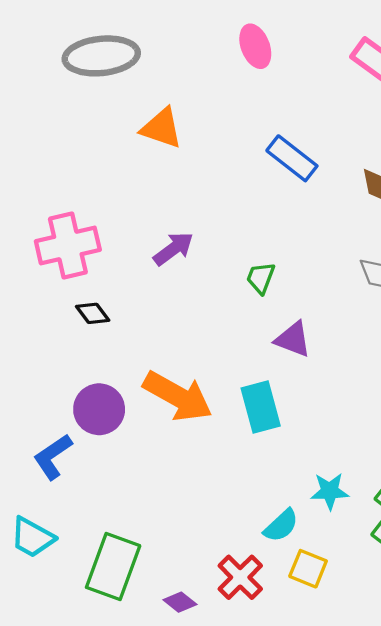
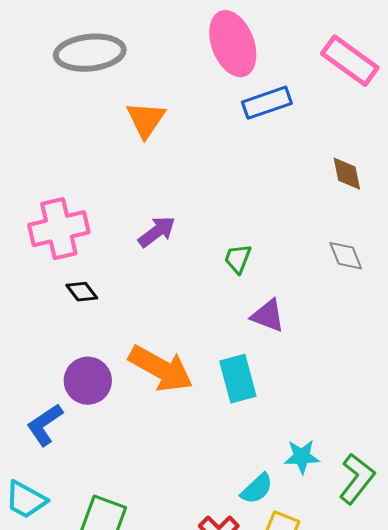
pink ellipse: (255, 46) -> (233, 44), size x1.6
orange triangle: (162, 128) -> (146, 120), turned 45
blue rectangle: (292, 158) -> (267, 103), moved, turned -57

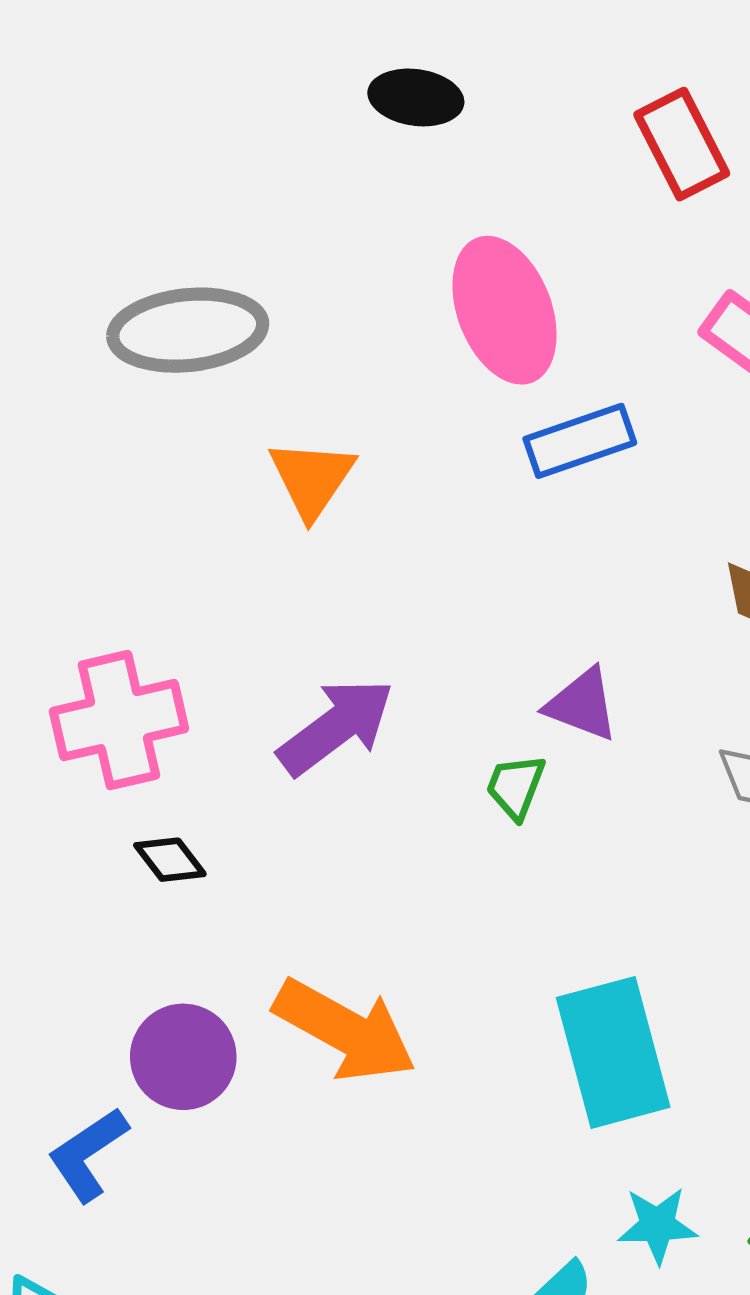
purple arrow: (157, 232) -> (336, 727), size x1.4
purple triangle: (268, 316) -> (582, 705), moved
cyan rectangle: (238, 379) -> (613, 1052), moved, size x1.4

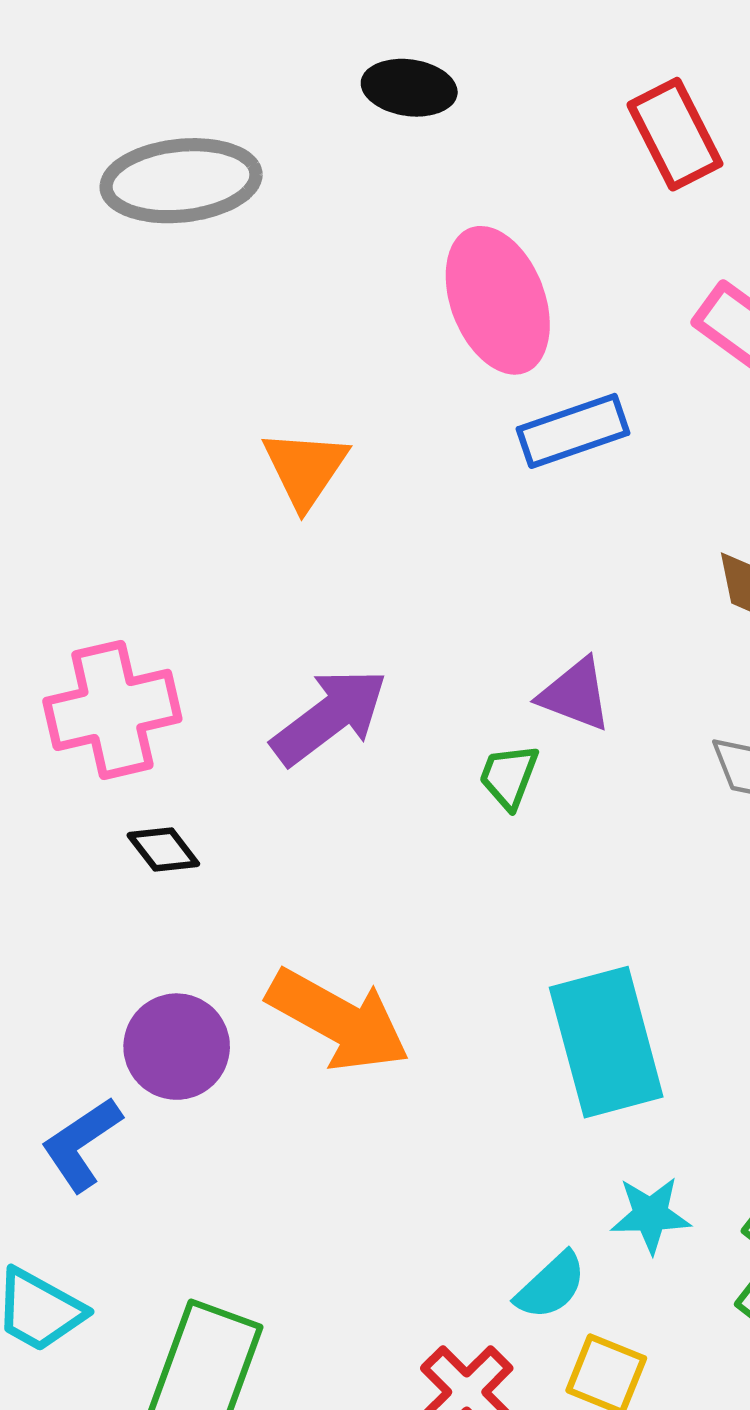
gray ellipse: (188, 330) -> (181, 181), moved

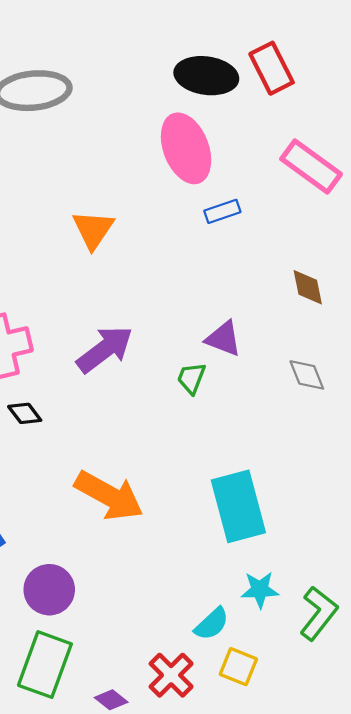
black ellipse: (409, 88) -> (206, 76), moved, size x1.4
blue rectangle: (573, 431) -> (222, 211), size x0.7
purple circle: (177, 1047) -> (49, 590), moved

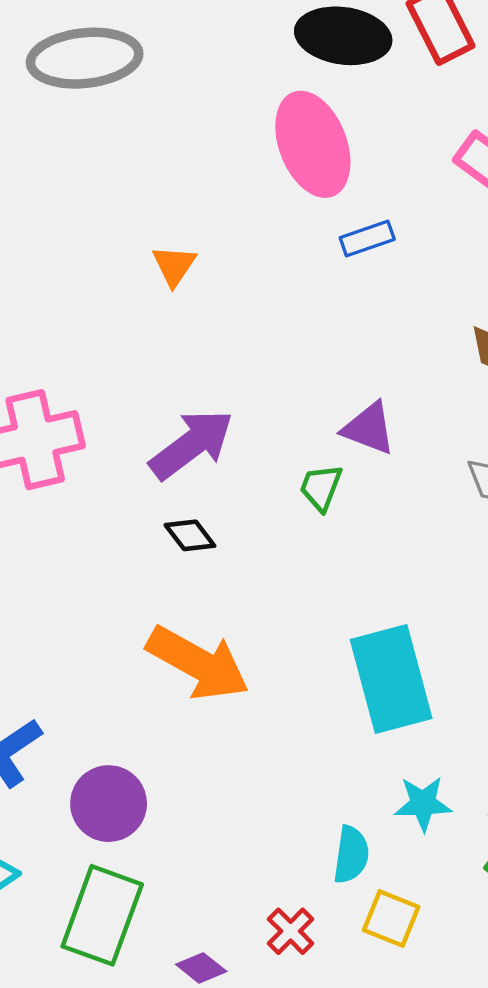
orange triangle: (93, 230) -> (174, 266), size x0.7
black diamond: (25, 413) -> (190, 535), moved
cyan semicircle: (212, 624) -> (351, 855), turned -39
red cross: (171, 675) -> (291, 931), size x0.7

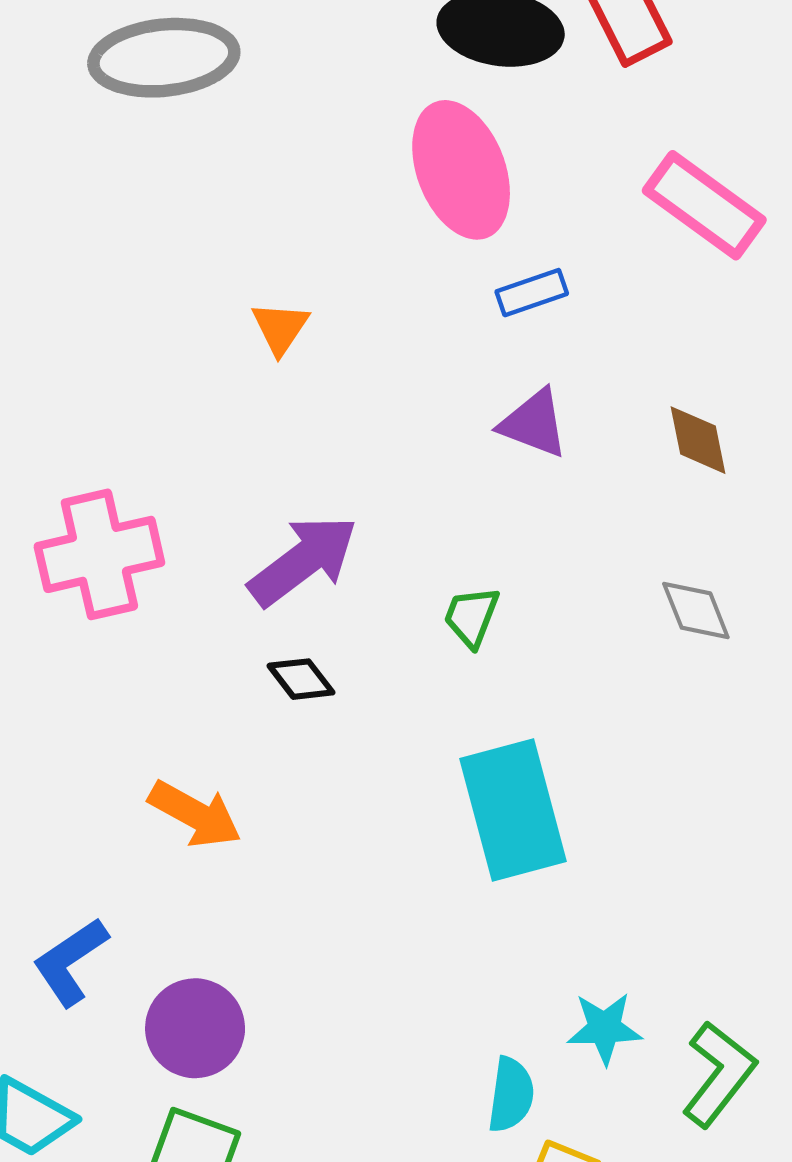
purple triangle: (369, 428) -> (534, 423), moved
orange arrow: (198, 663) -> (195, 814), moved, size x0.7
cyan rectangle: (391, 679) -> (513, 810), moved

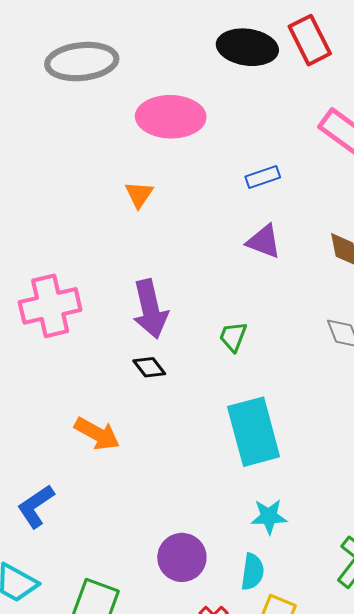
pink ellipse: (461, 170) -> (171, 117), moved, turned -68
purple arrow: (303, 561) -> (150, 309), turned 114
purple circle: (195, 1028) -> (182, 557), moved
cyan star: (604, 1028) -> (269, 517), moved

